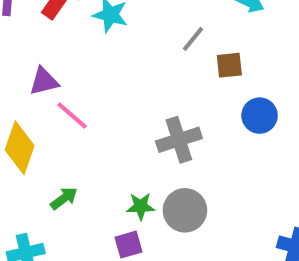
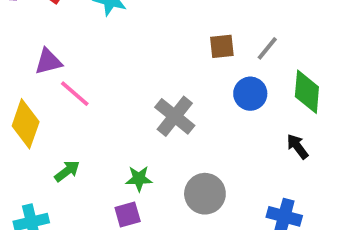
gray line: (193, 39) -> (267, 48), moved
gray cross: (179, 140) -> (175, 116), turned -33
gray circle: (185, 210) -> (205, 194), moved

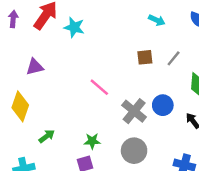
pink line: (75, 94) -> (99, 87), moved
blue circle: (250, 94) -> (163, 105), moved
gray cross: (175, 116) -> (134, 111), moved

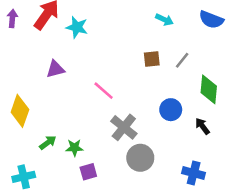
purple triangle: (35, 67) -> (55, 69), moved
gray cross: (134, 111) -> (124, 127), moved
green star: (92, 141) -> (74, 148), moved

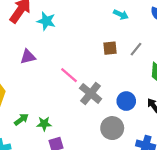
blue circle: (171, 110) -> (126, 101), moved
gray cross: (124, 127) -> (91, 93), moved
gray circle: (140, 158) -> (112, 128), moved

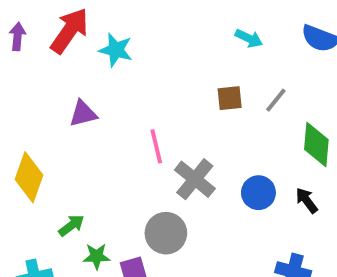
pink line: (69, 75) -> (156, 146), turned 36
green star: (44, 124) -> (96, 256), moved
gray circle: (112, 128) -> (166, 233), moved

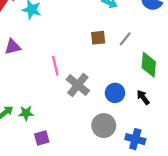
gray circle: (166, 233) -> (104, 126), moved
green star: (96, 256) -> (26, 113), moved

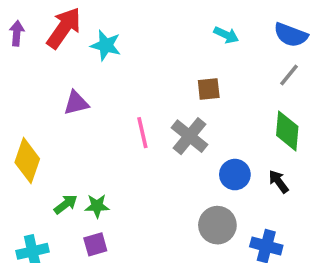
gray line: (125, 39) -> (289, 75), moved
gray cross: (78, 85) -> (190, 136), moved
purple square: (42, 138) -> (95, 244), moved

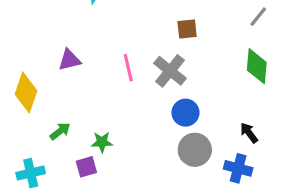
purple triangle: (76, 103) -> (69, 60), moved
blue circle: (235, 175) -> (185, 113), moved
black arrow: (279, 181) -> (249, 133), moved
green star: (97, 206) -> (102, 142), moved

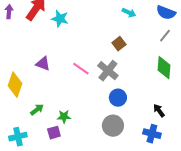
brown square: (187, 29) -> (119, 44), turned -32
purple triangle: (69, 60) -> (43, 64), turned 35
pink line: (128, 68) -> (81, 69), turned -42
gray circle: (195, 150) -> (113, 126), moved

